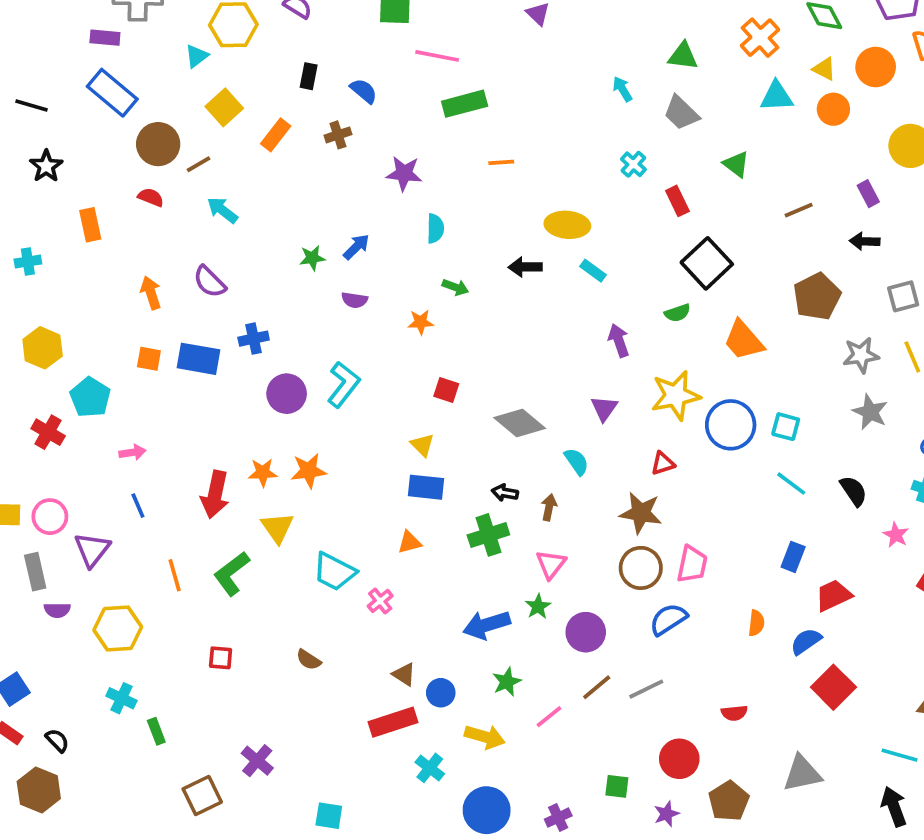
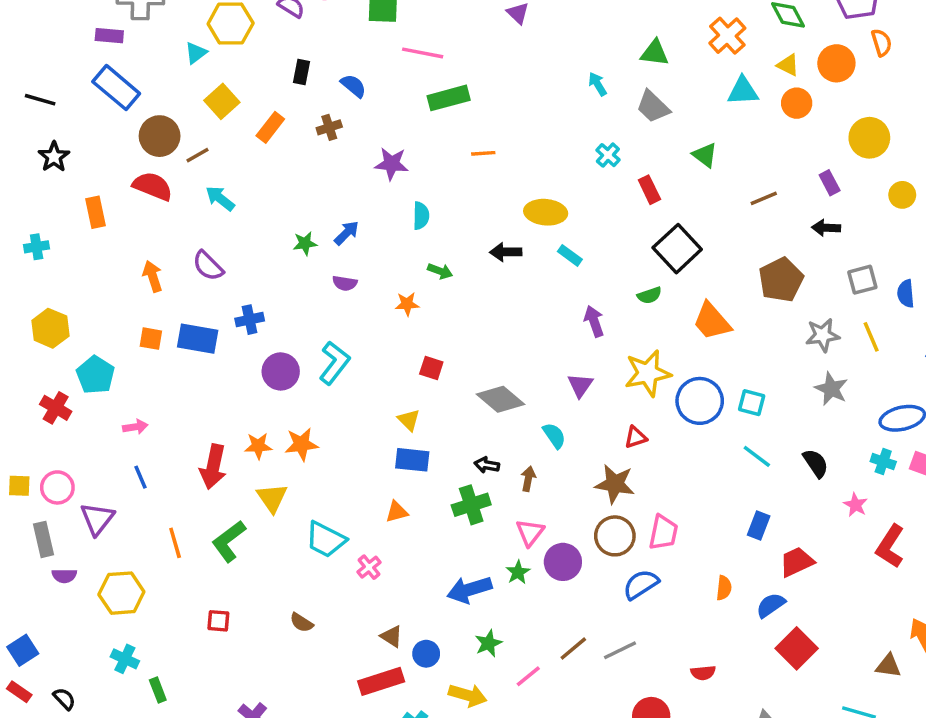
red semicircle: (151, 197) -> (153, 186), size x1.6
purple circle: (586, 632) -> (563, 562), moved

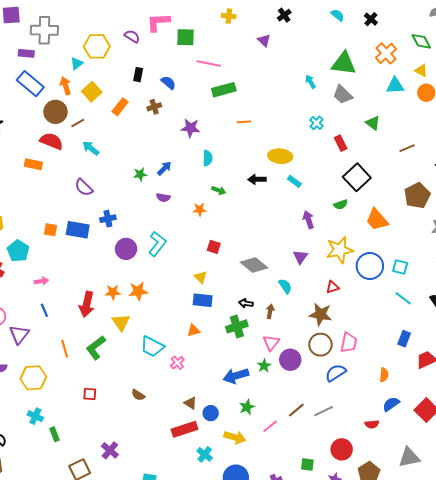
green triangle: (655, 53) -> (344, 63), size x1.5
orange rectangle: (95, 212) -> (33, 164), moved, turned -66
orange arrow: (153, 276) -> (66, 86), moved
blue semicircle: (771, 605) -> (391, 404), moved

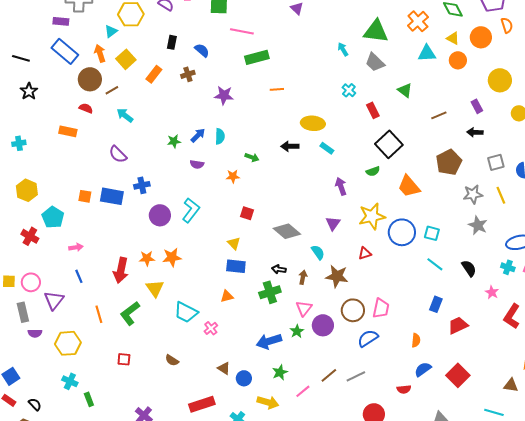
red semicircle: (51, 141) -> (86, 108), size x0.6
cyan semicircle: (208, 158) -> (220, 136), moved
brown star: (320, 314) -> (337, 276), moved
red rectangle: (184, 429) -> (202, 404), moved

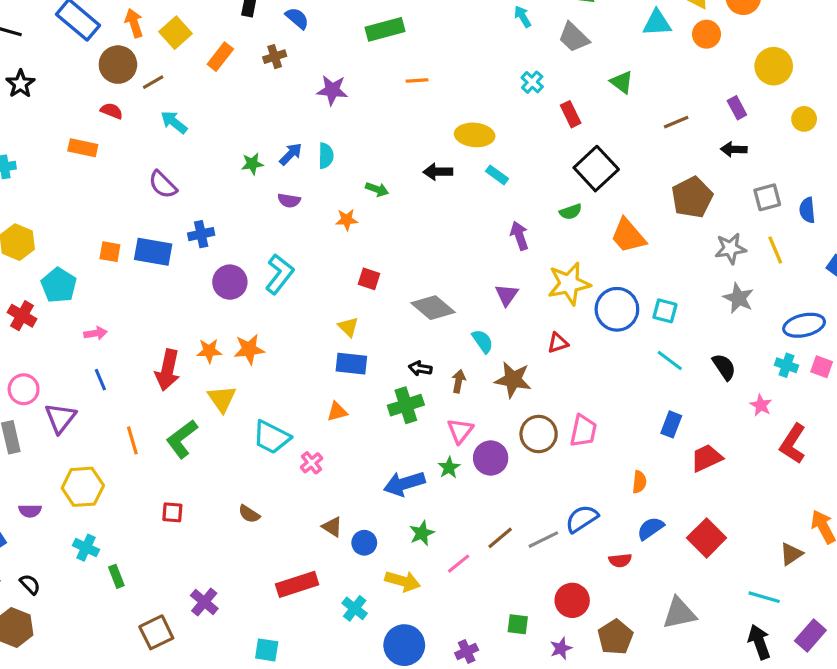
purple semicircle: (35, 333) -> (30, 511), moved
blue semicircle: (368, 338) -> (582, 519), moved
brown triangle: (511, 385) -> (791, 554), turned -42

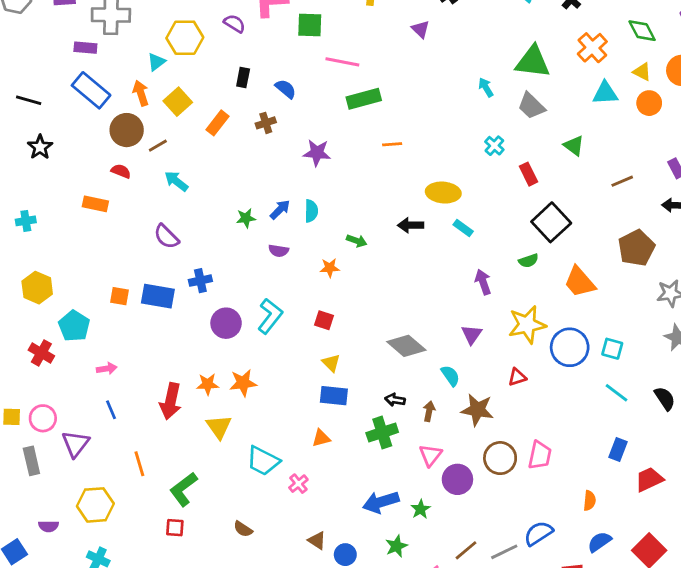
red square: (369, 279) -> (324, 320), moved
green L-shape: (182, 439) -> (183, 489), moved
green star: (449, 468) -> (421, 509), moved

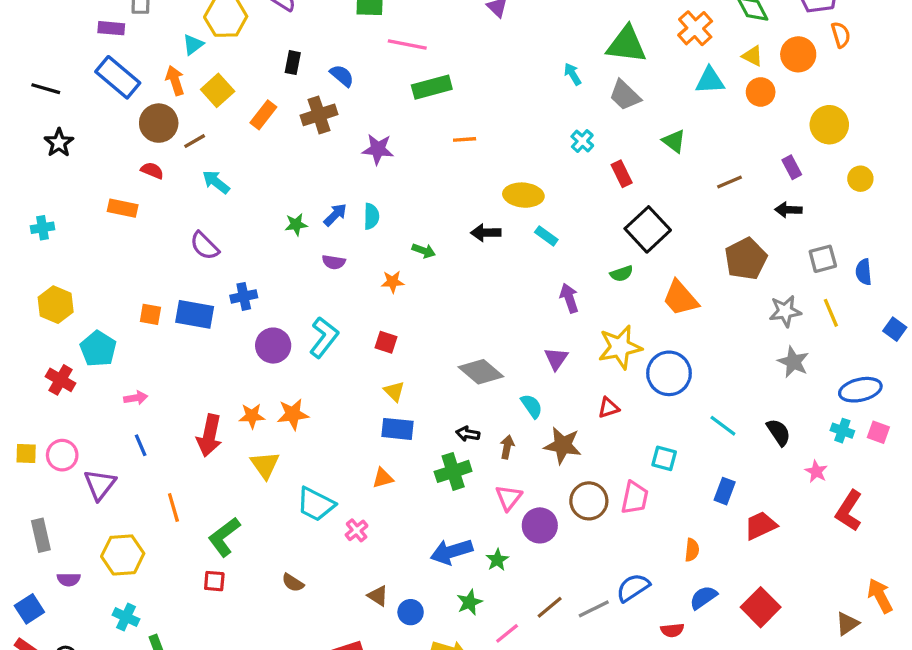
brown cross: (266, 123) -> (319, 115), size x1.5
cyan square: (612, 349) -> (664, 458), moved
gray rectangle: (31, 461) -> (41, 535), moved

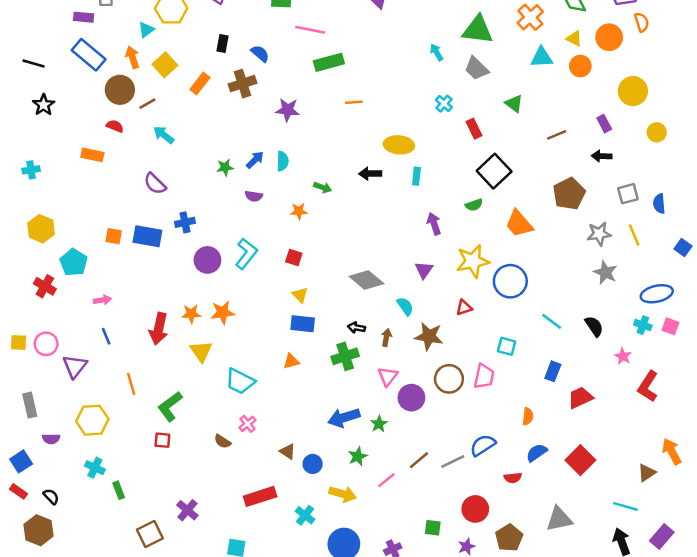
cyan rectangle: (546, 236) -> (416, 176), turned 60
pink cross: (357, 530) -> (248, 424), moved

